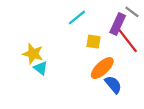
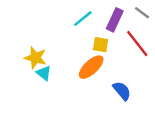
purple rectangle: (118, 24) -> (115, 20), moved
orange ellipse: (102, 68) -> (91, 67), moved

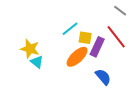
cyan line: (83, 19) -> (70, 29), moved
purple rectangle: (115, 20) -> (97, 47), moved

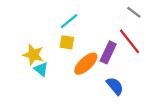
cyan line: (70, 29) -> (69, 21), moved
yellow square: (85, 38) -> (67, 42), moved

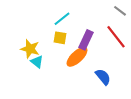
purple rectangle: (108, 52) -> (86, 40), moved

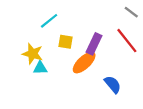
cyan line: (62, 19) -> (49, 21), moved
cyan triangle: (37, 62) -> (40, 68), turned -40

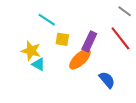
cyan line: (49, 21) -> (47, 20), turned 72
cyan triangle: (40, 68) -> (38, 64), turned 32

